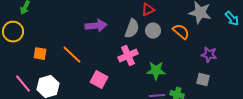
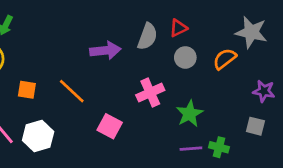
gray semicircle: (132, 29) -> (147, 36), moved
orange semicircle: (181, 32) -> (225, 59), turned -78
green star: (156, 71) -> (190, 114), turned -30

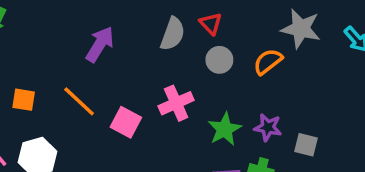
red triangle: (178, 28) -> (211, 23), turned -48
purple arrow: (105, 50) -> (100, 44), moved, turned -52
purple star: (264, 91) -> (268, 127), moved
pink square: (110, 126) -> (126, 122), moved

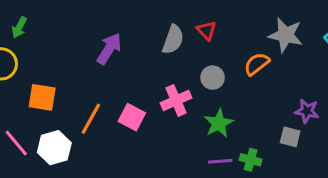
gray circle: (219, 60) -> (213, 78), moved
orange square: (24, 100) -> (42, 97), size x1.4
orange line: (79, 101) -> (91, 119), moved, turned 76
purple star: (268, 127) -> (307, 111), moved

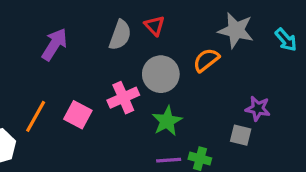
gray circle: (213, 78) -> (161, 74), size x1.5

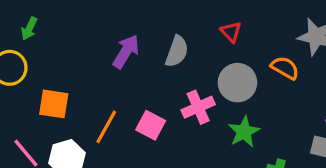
gray semicircle: (120, 35) -> (177, 51), moved
orange semicircle: (206, 60) -> (285, 68), turned 68

